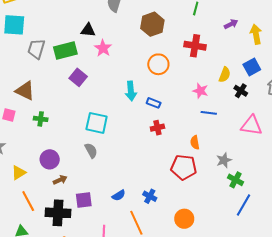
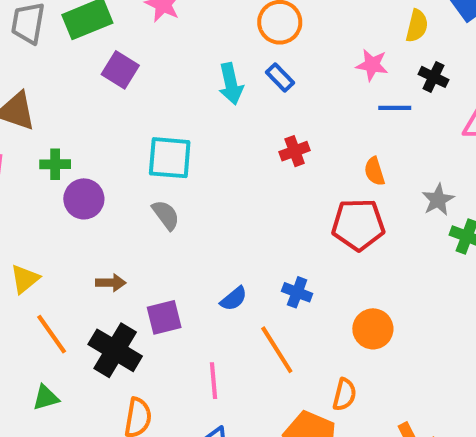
black cross: (241, 91) -> (433, 77), moved
blue rectangle: (154, 103) -> (280, 77), moved, turned 32
purple circle: (50, 159) -> (84, 199), moved
brown arrow: (60, 180) -> (111, 283), turned 32
black cross: (58, 213) -> (115, 350), turned 35

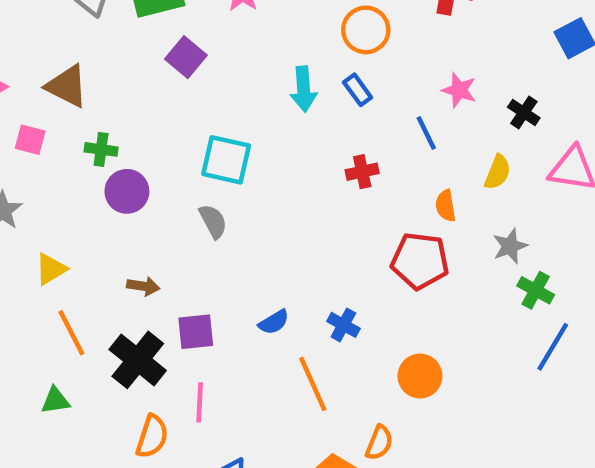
yellow semicircle: (417, 26) -> (498, 172), moved
blue line: (395, 108) -> (426, 133), moved, turned 56
pink line: (213, 381) -> (200, 402), moved

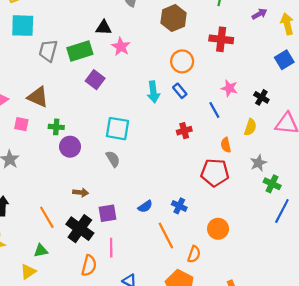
yellow triangle: (51, 269) -> (28, 272), moved
orange semicircle: (379, 443) -> (194, 254), moved

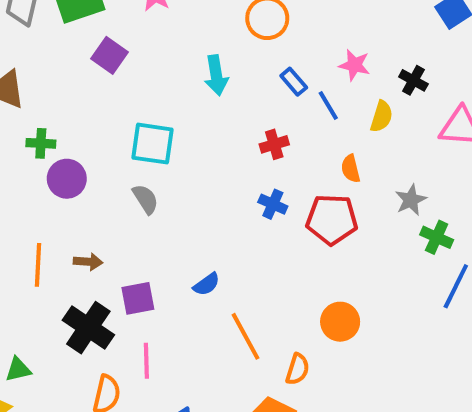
blue rectangle: (180, 91) -> (294, 82), moved
yellow semicircle: (250, 127) -> (381, 116), moved
blue cross: (179, 206) -> (273, 204), moved
orange line: (47, 217) -> (38, 265), moved, turned 35

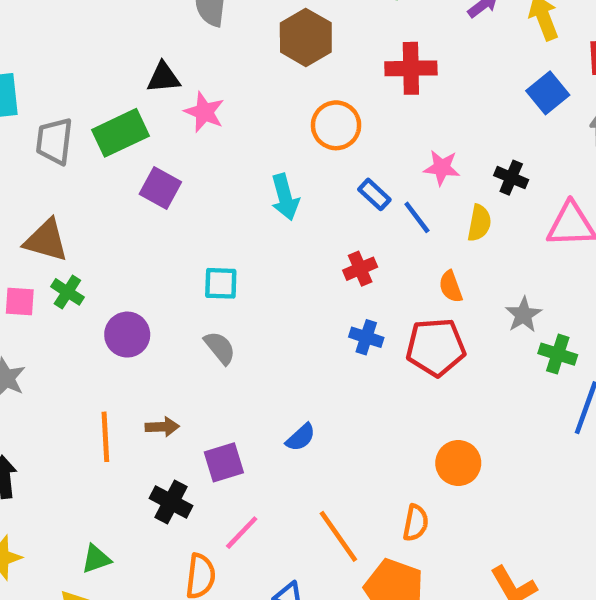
green cross: (41, 143) -> (67, 292), moved, turned 36
cyan square: (153, 144) -> (221, 283), size x0.7
black cross: (88, 328) -> (171, 502), size x0.7
orange line: (245, 336) -> (338, 536), moved
pink line: (146, 361) -> (242, 533), turned 52

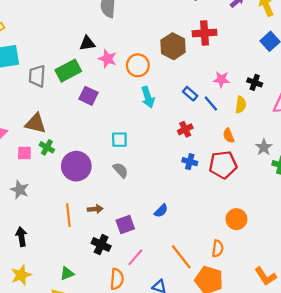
brown hexagon: (306, 37) -> (173, 46), moved
orange circle: (336, 125) -> (138, 65), moved
purple circle: (127, 335) -> (76, 166), size x1.4

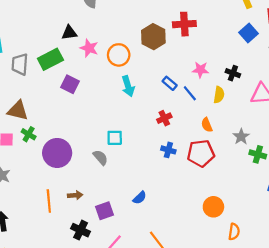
cyan square: (119, 140) -> (115, 138), moved
orange semicircle: (218, 249) -> (234, 232), moved

